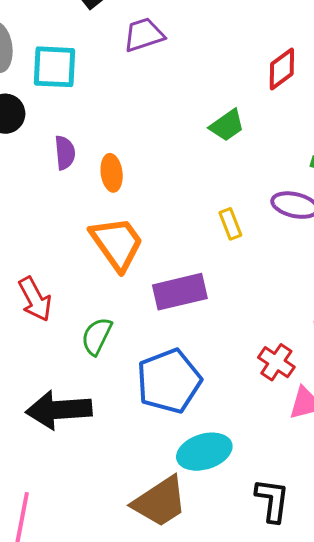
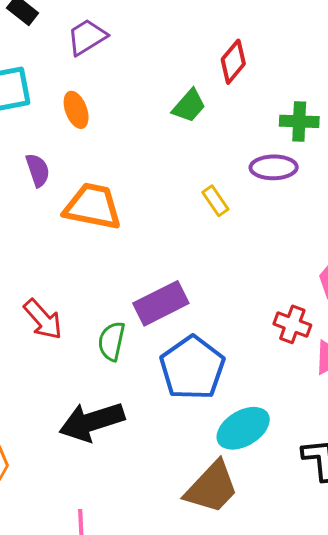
red diamond: (282, 69) -> (233, 62), moved
orange ellipse: (112, 173) -> (76, 110), moved
orange trapezoid: (117, 243) -> (93, 206), moved, turned -30
purple rectangle: (180, 292) -> (161, 303), moved

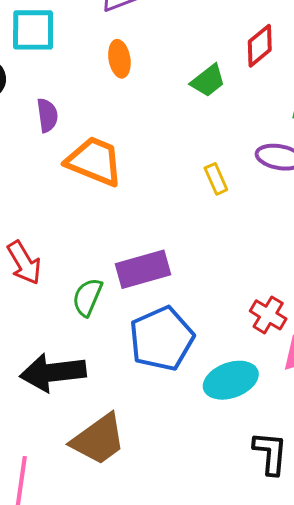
orange ellipse: (76, 110) -> (119, 59), moved
cyan ellipse: (243, 428) -> (231, 380), moved
brown trapezoid: (212, 487) -> (98, 439), moved

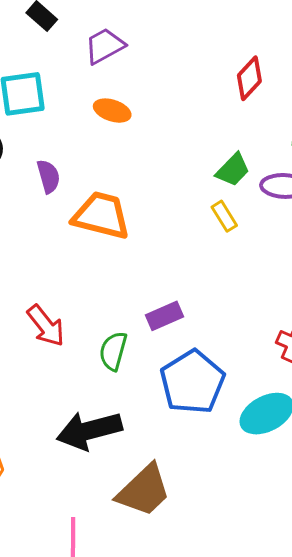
orange ellipse: (119, 59) -> (112, 111), turned -54
green trapezoid: (208, 81) -> (233, 170), moved
purple rectangle: (143, 269) -> (164, 316), size x0.7

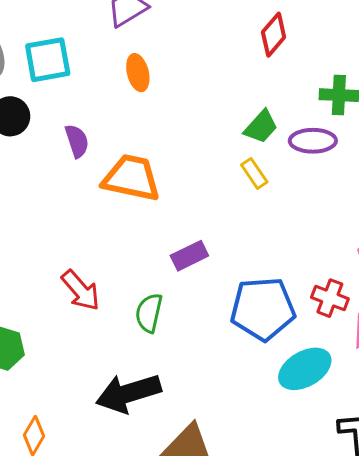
orange ellipse: (112, 111) -> (138, 73), turned 60
purple rectangle: (164, 316) -> (189, 256), moved
blue pentagon: (192, 382) -> (263, 309), moved, turned 30

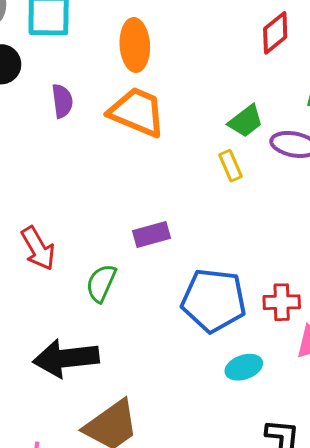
orange ellipse: (138, 73) -> (135, 45), size x1.4
orange trapezoid: (131, 178) -> (137, 112), moved
red cross: (330, 298) -> (282, 302), turned -33
cyan ellipse: (305, 369) -> (244, 367), size x0.7

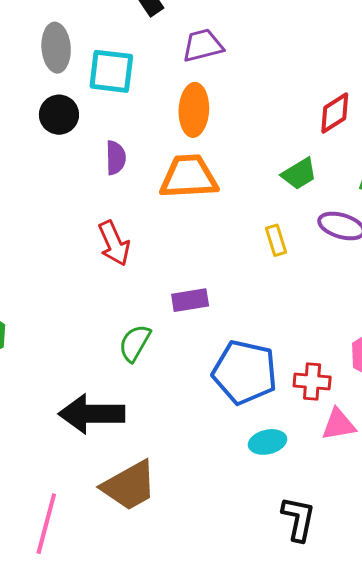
orange trapezoid: (137, 112) -> (189, 177), turned -32
green trapezoid: (246, 121) -> (299, 174), moved
red arrow: (38, 248) -> (114, 243), moved

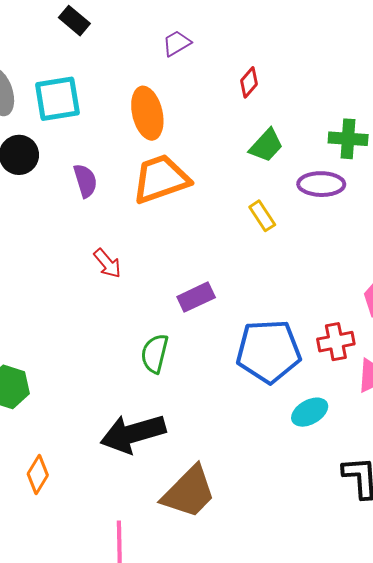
purple trapezoid: (203, 45) -> (177, 43), moved, size x0.7
red diamond: (335, 113) -> (249, 82), moved, size x0.7
red arrow: (114, 243) -> (107, 263), size x0.7

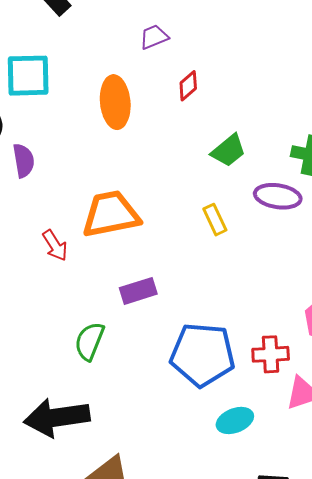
red diamond: (249, 82) -> (188, 86), moved
orange trapezoid: (161, 179) -> (111, 214), moved
purple semicircle: (85, 181) -> (24, 161), moved

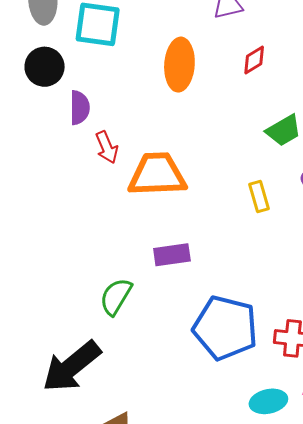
red arrow: (55, 245) -> (107, 147), moved
black arrow: (57, 417) -> (71, 366), turned -40
cyan ellipse: (235, 420) -> (268, 401), moved

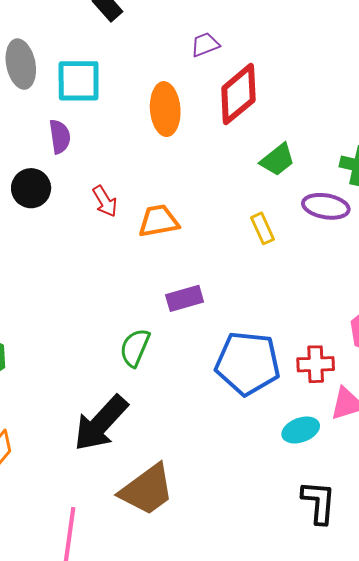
red diamond: (254, 60) -> (238, 94), size x2.0
black circle: (45, 67) -> (31, 188), moved
purple semicircle: (80, 108) -> (60, 137), moved
orange trapezoid: (157, 174) -> (159, 221), size x0.7

